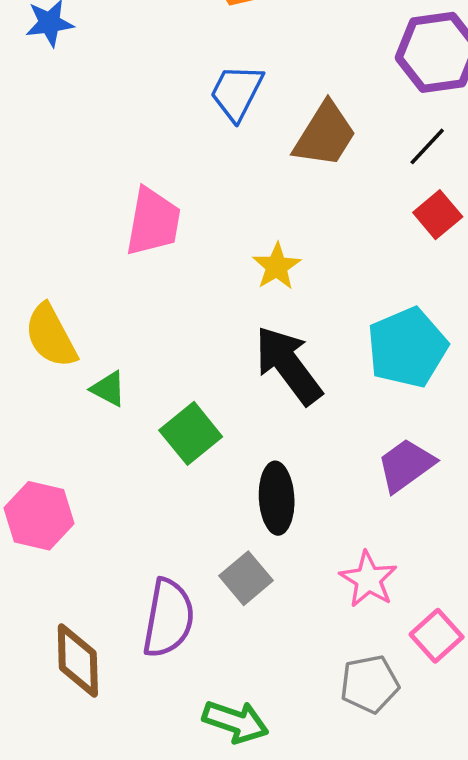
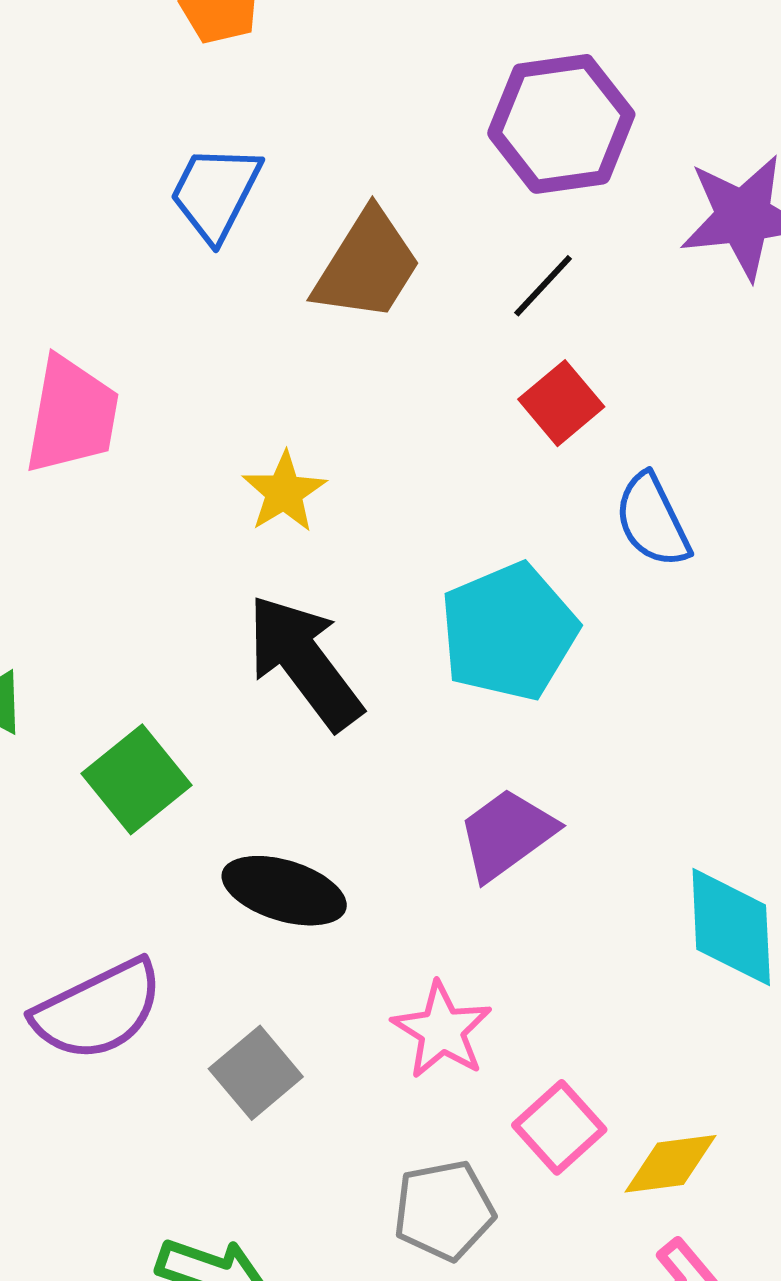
black ellipse: (277, 498) -> (284, 891), turned -70
gray square: (246, 578) -> (256, 1073), moved
purple semicircle: (168, 618) -> (98, 1010), moved, turned 54

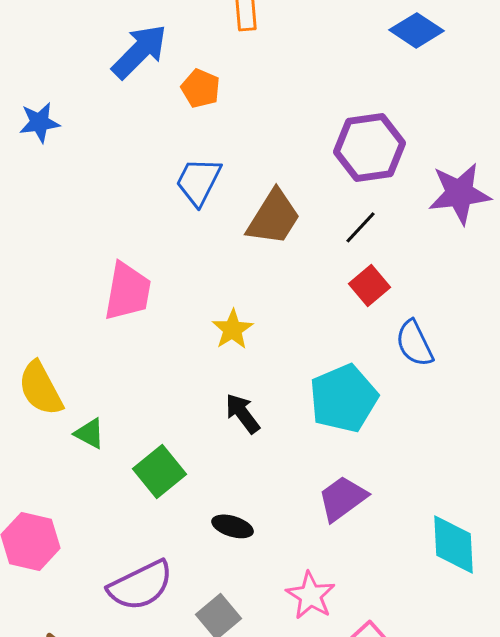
black arrow: (304, 662) -> (242, 413), size x0.6
black ellipse: (284, 891) -> (232, 526), size x0.7

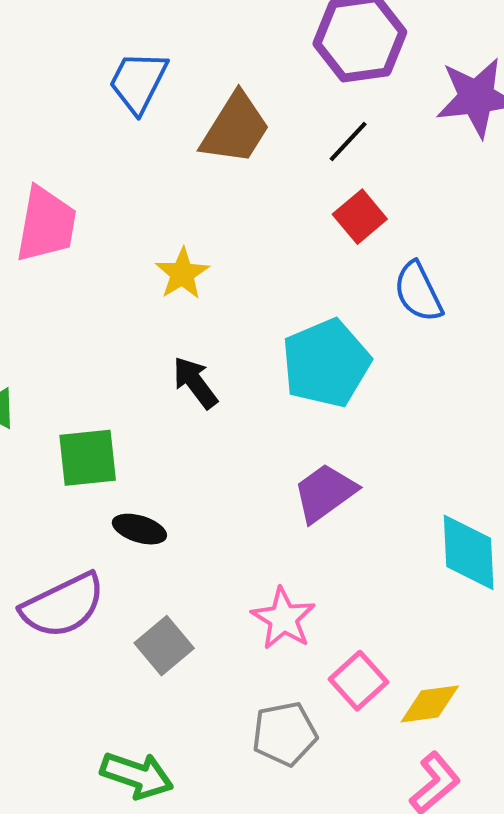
green square: (160, 471) -> (88, 458), turned 33
black ellipse: (232, 526) -> (139, 529), moved

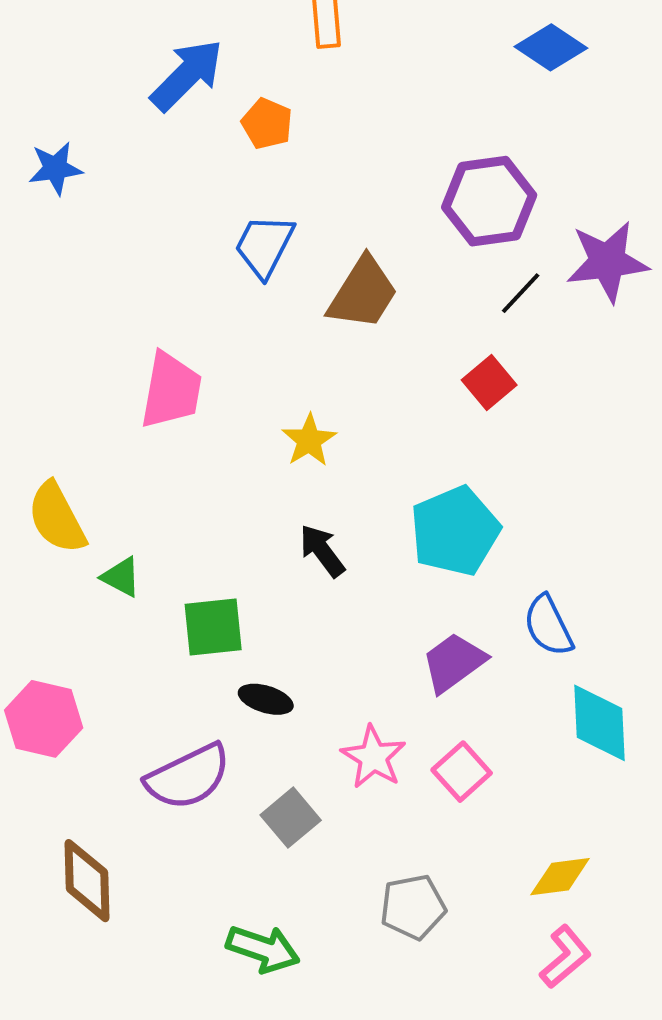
black line: (348, 141) -> (521, 293), moved
blue semicircle: (418, 292) -> (548, 626), moved
pink star: (283, 618) -> (373, 757), moved
pink square: (359, 681) -> (462, 772), moved

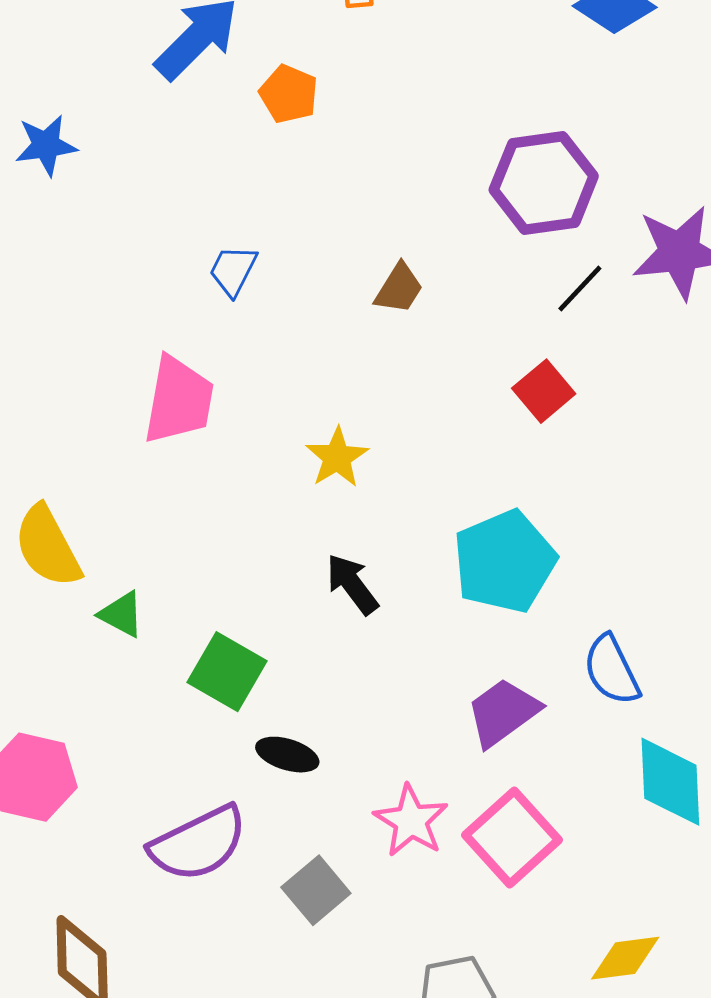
blue trapezoid: (264, 246) -> (233, 270), moved, size x0.7
brown trapezoid: (363, 293) -> (399, 289), size x0.6
green square: (213, 627) -> (227, 672), turned 36
pink square: (462, 772) -> (512, 837), size x1.4

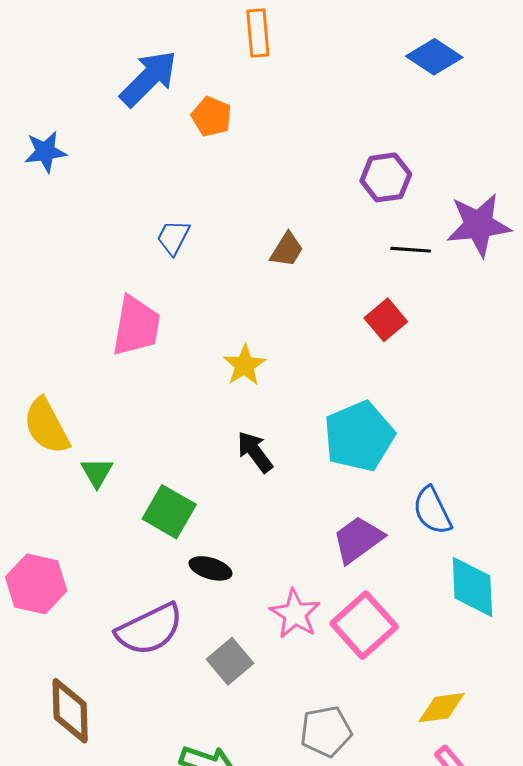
purple hexagon: (544, 183) -> (386, 177), size x0.7
black line: (580, 289) -> (411, 250), turned 51
green triangle: (121, 614) -> (97, 472), turned 32

